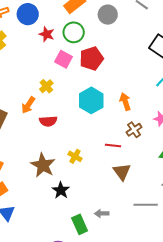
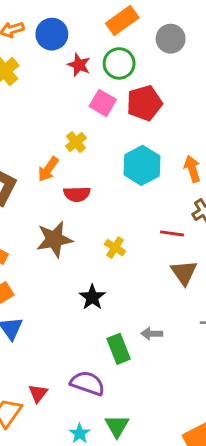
brown star: (43, 165) -> (54, 239), moved, turned 30

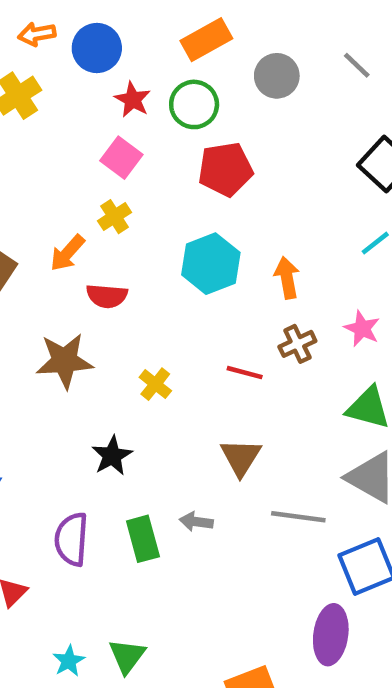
pink square: (103, 103) -> (121, 158), moved
brown triangle: (184, 273) -> (241, 457), moved
purple semicircle: (87, 383) -> (71, 539), moved, turned -112

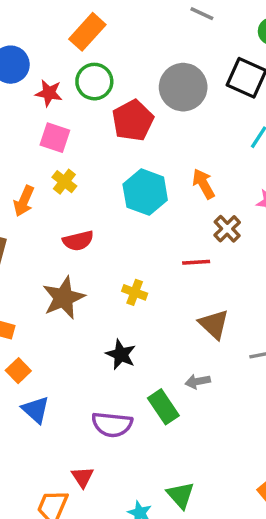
gray circle: (277, 76) -> (183, 87), moved, size x1.4
orange arrow: (67, 253) -> (24, 201), moved
purple semicircle: (71, 539) -> (112, 425), turned -69

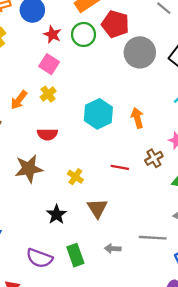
red pentagon: (133, 121) -> (115, 24), moved, turned 30
brown cross: (227, 229) -> (154, 158), moved
brown triangle: (214, 324) -> (97, 208), moved
gray arrow: (198, 381) -> (113, 249), moved

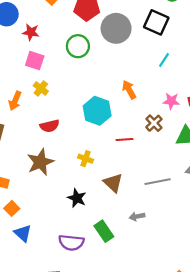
green circle: (84, 34) -> (78, 46), moved
cyan hexagon: (98, 114) -> (97, 111), moved
gray line: (153, 238) -> (158, 182), moved

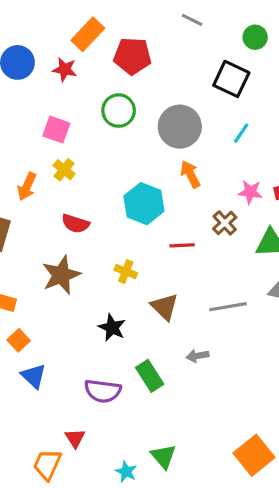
gray circle: (116, 28) -> (180, 127), moved
red star: (31, 32) -> (65, 70), moved
red semicircle: (50, 126) -> (75, 224), turned 30

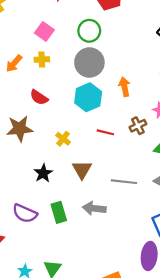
gray circle: (180, 127) -> (89, 62), moved
yellow cross: (64, 170) -> (42, 59), turned 32
gray arrow: (197, 356) -> (94, 208), size x1.5

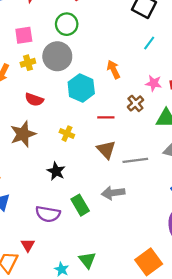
pink square: (44, 31) -> (24, 35), turned -30
gray circle: (89, 62) -> (57, 56), moved
brown triangle: (82, 170) -> (106, 150), moved

